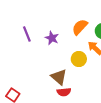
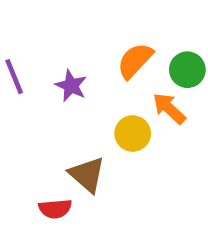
red semicircle: (64, 92) -> (55, 209), moved

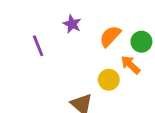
purple star: (71, 86) -> (72, 24), moved

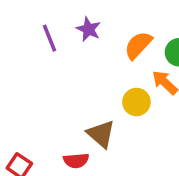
purple line: (38, 46) -> (50, 38), moved

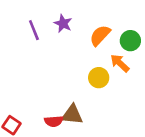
brown triangle: (101, 134) -> (72, 115), moved, turned -35

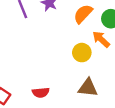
brown triangle: (72, 115) -> (88, 88), moved

